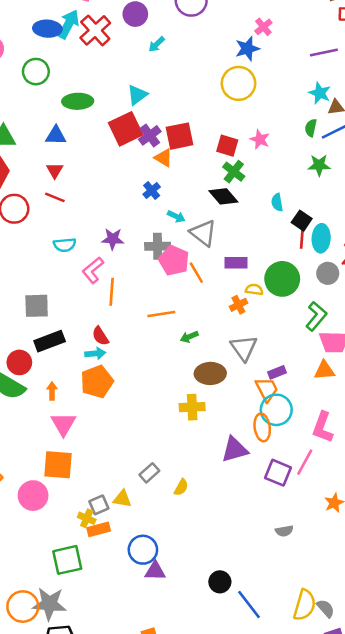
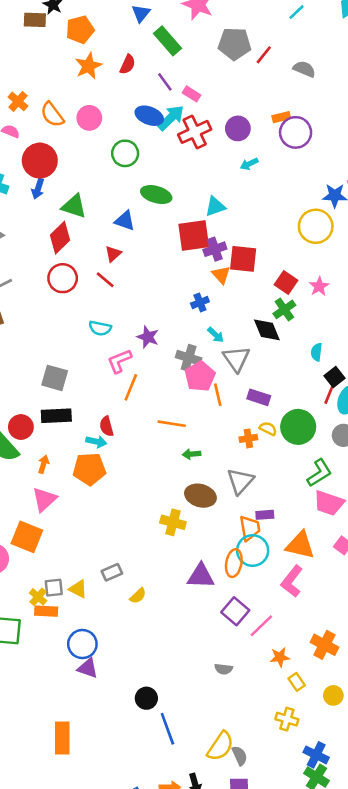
orange triangle: (324, 370) -> (300, 545), moved, size x1.4
pink line: (305, 462) -> (261, 626), moved

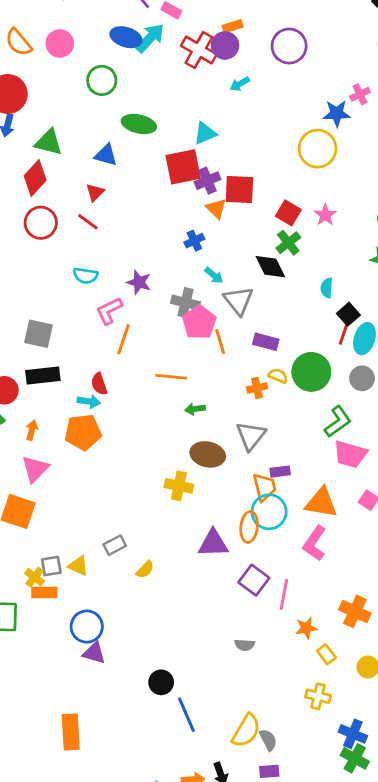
orange rectangle: (281, 117) -> (233, 26), moved
red cross: (195, 132) -> (199, 50), moved, turned -32
pink line: (261, 626) -> (284, 595), turned -32

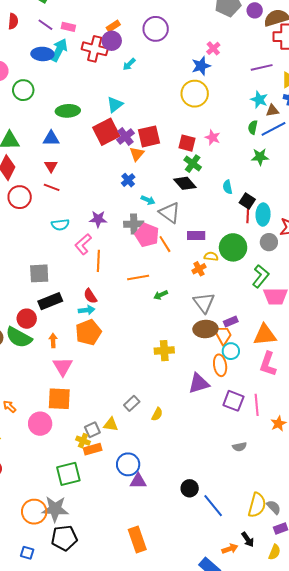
green circle: (102, 80) -> (23, 90), moved
orange triangle: (216, 209) -> (137, 154), turned 42
brown ellipse: (208, 454) -> (205, 329), moved
cyan circle: (269, 512) -> (231, 351), size x0.7

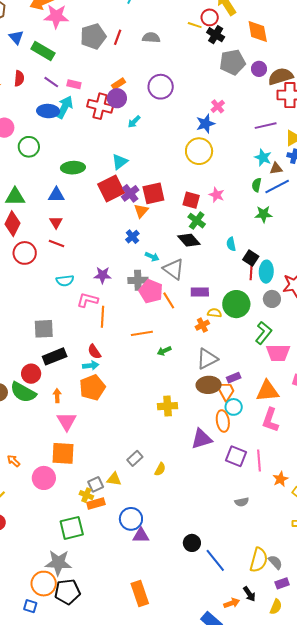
pink L-shape: (83, 244) -> (88, 300), turned 55
gray triangle: (204, 303) -> (207, 359), turned 40
orange circle: (34, 512) -> (44, 584), moved

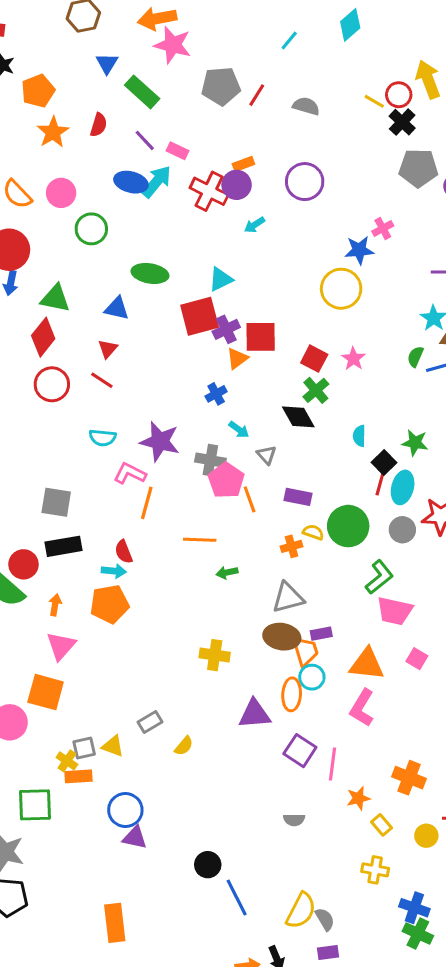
green star: (264, 214) -> (415, 443), moved
gray triangle: (174, 269) -> (266, 455), size x0.6
purple star: (103, 275) -> (160, 441), size x1.5

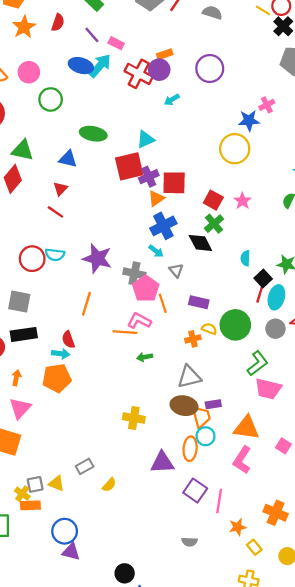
red circle: (52, 384) -> (32, 259), moved
blue cross: (216, 394) -> (163, 226), moved, size x1.6
pink L-shape: (130, 473) -> (139, 321), moved
pink square: (417, 659) -> (283, 446), moved

